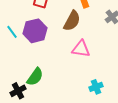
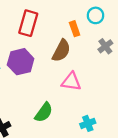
green semicircle: (35, 77) -> (44, 112), moved

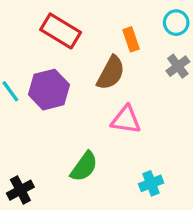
cyan circle: (95, 15) -> (176, 23), moved
red rectangle: (28, 23) -> (61, 31), turned -75

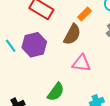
orange rectangle: (131, 39) -> (85, 14), turned 64

